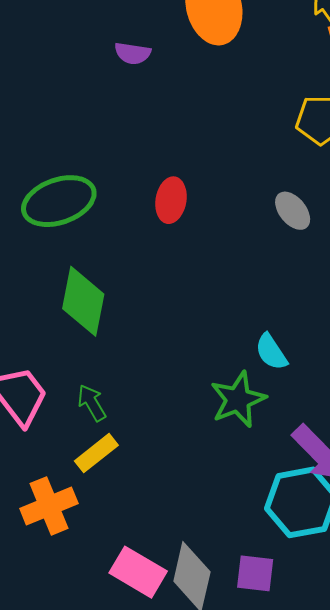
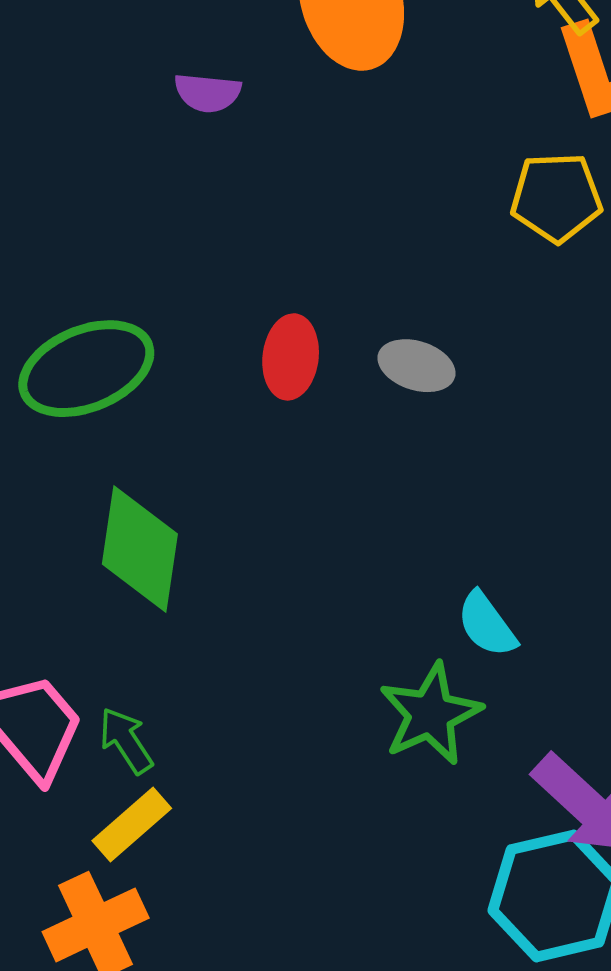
gray ellipse: (293, 211) -> (416, 366), moved, turned -30
green arrow: (92, 403) -> (126, 741), moved
yellow rectangle: (96, 453) -> (132, 824), moved

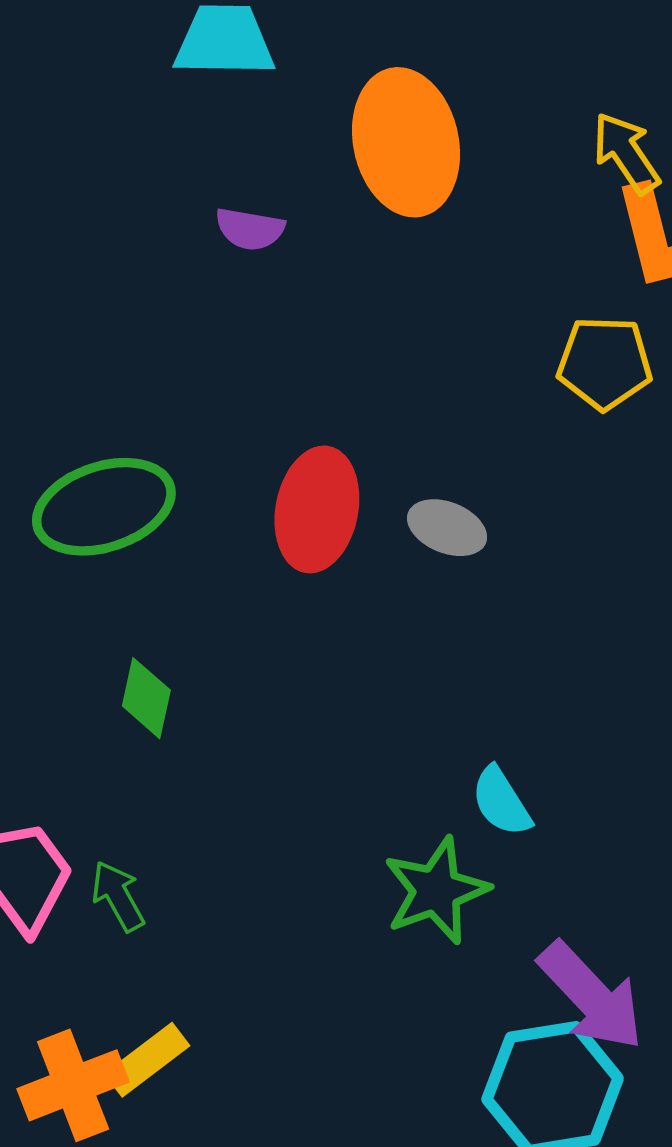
red ellipse: (291, 357) -> (317, 509), size x1.4
green diamond: (140, 549) -> (146, 698), size x0.6
yellow rectangle: (132, 824) -> (147, 1060), moved

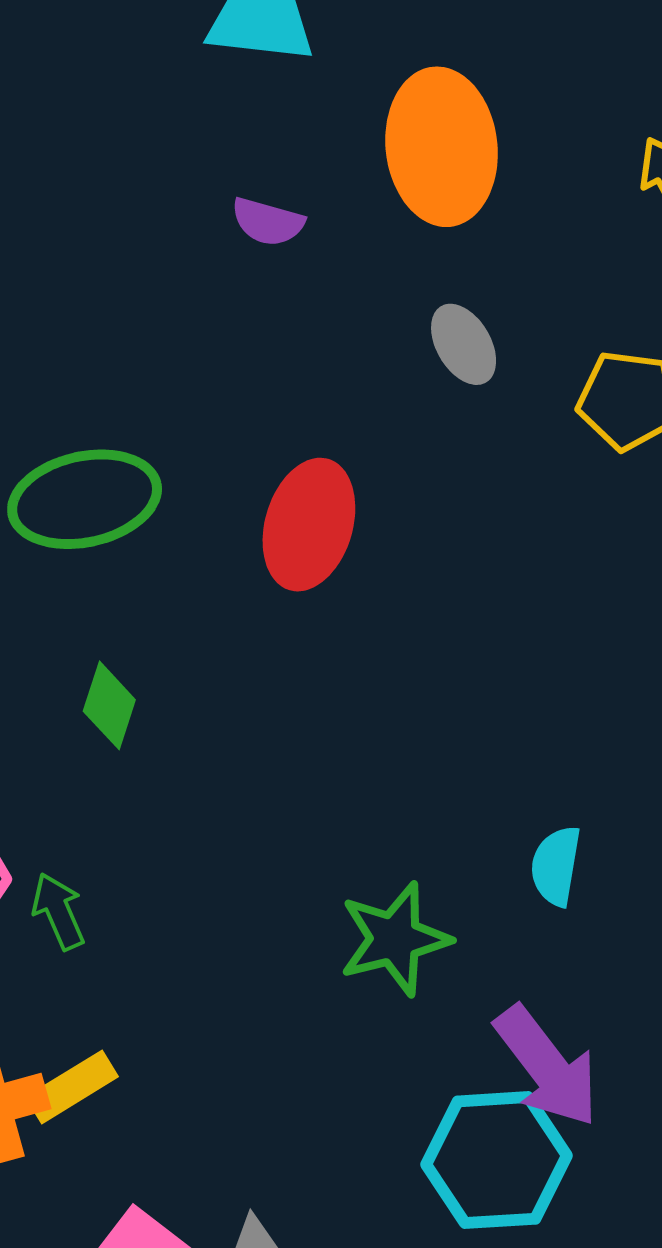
gray ellipse: (447, 528) -> (464, 344), moved, turned 32
cyan semicircle: (501, 802) -> (556, 866), moved, turned 36

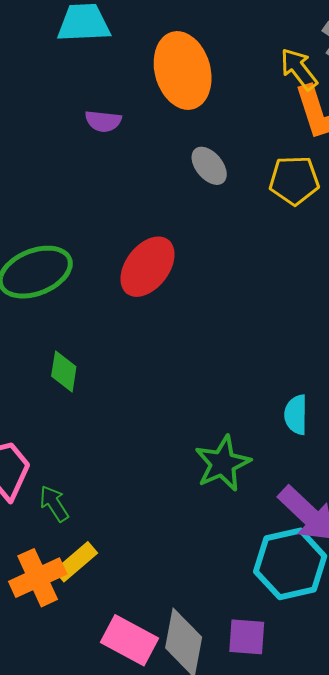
red ellipse: (309, 525) -> (147, 267), turned 30
green arrow: (59, 911) -> (54, 504), moved

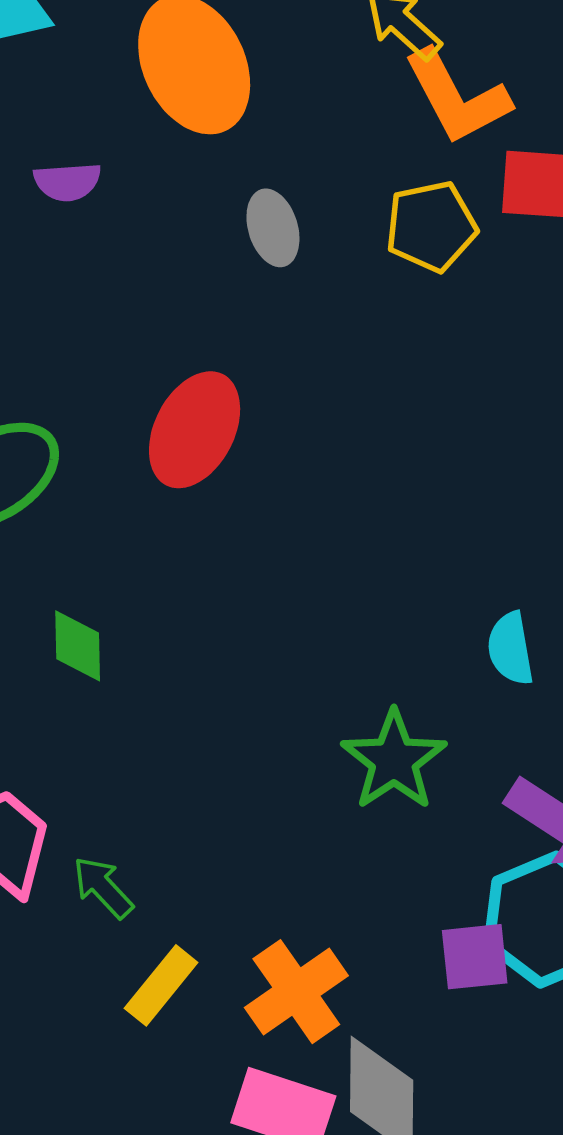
gray ellipse: (209, 166) -> (273, 228), turned 33
orange cross: (38, 578) -> (296, 992), moved
purple square: (247, 637) -> (475, 957), moved

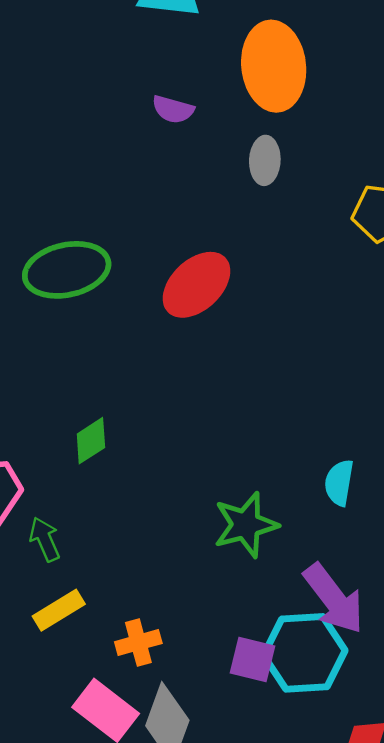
gray ellipse: (273, 228) -> (265, 160), moved
green diamond: (78, 646) -> (91, 441), moved, turned 39
orange cross: (296, 992) -> (138, 643), size x0.7

